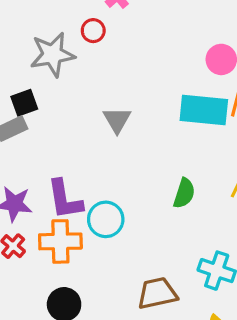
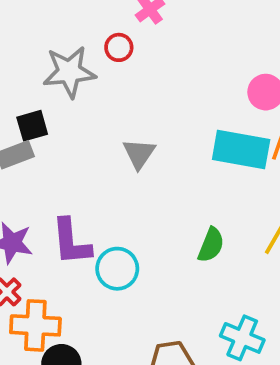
orange cross: (60, 241) -> (35, 325), moved

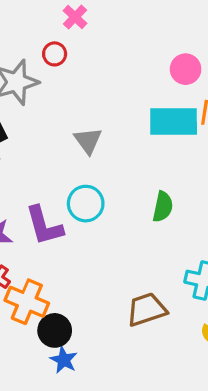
cyan circle: (117, 269) -> (86, 204), moved
orange cross: (35, 325) -> (27, 302), turned 30

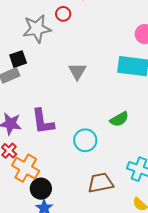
cyan circle: (86, 204) -> (85, 140), moved
green semicircle: (163, 207) -> (119, 119), turned 42

